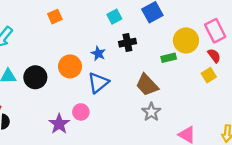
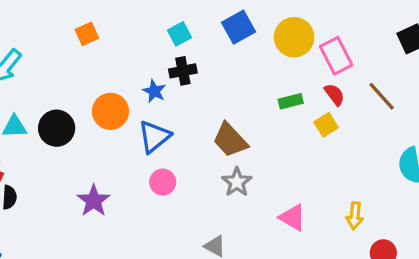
yellow circle: (186, 40) -> (294, 37), moved
black cross: (127, 43) -> (183, 71), moved
green rectangle: (169, 58) -> (291, 101), moved
pink circle: (81, 112) -> (163, 182), moved

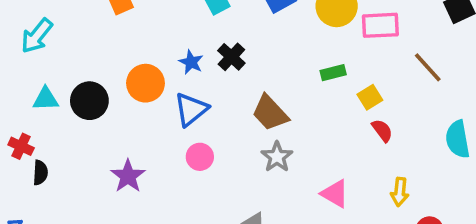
pink rectangle: (336, 56) -> (380, 25), turned -66
black cross: (183, 71) -> (231, 57), moved, turned -36
red semicircle: (334, 95) -> (382, 130), moved

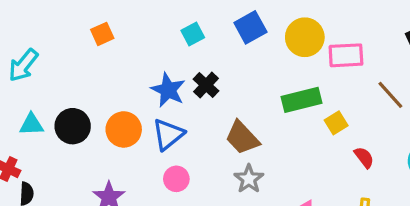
blue star: (191, 62) -> (168, 90), size x1.5
green rectangle: (333, 73) -> (302, 100), size x1.6
orange circle: (146, 83) -> (124, 129), moved
red semicircle: (382, 130) -> (364, 157), moved

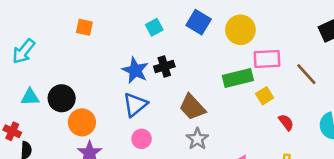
blue square: (250, 27) -> (199, 22), turned -30
orange square: (102, 34) -> (84, 27), turned 36
pink rectangle: (346, 55) -> (267, 59), moved
black cross: (206, 85) -> (164, 67), turned 30
orange circle: (124, 129) -> (82, 122), moved

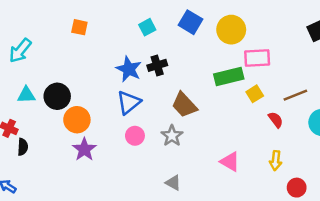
brown line: (306, 74) -> (295, 95), moved, turned -70
gray star: (197, 139) -> (172, 136), moved

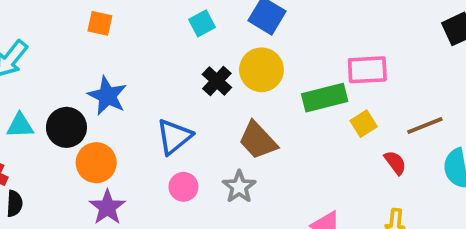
yellow circle: (231, 30) -> (261, 70), moved
black cross: (157, 65) -> (217, 81), turned -30
blue star: (129, 69) -> (107, 96), moved

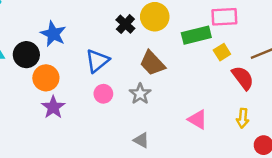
red semicircle: (395, 163) -> (243, 78), size x1.5

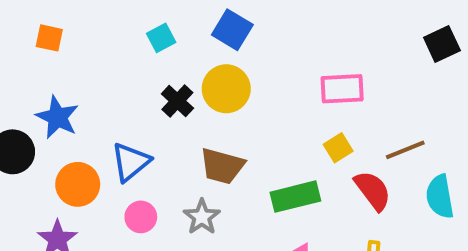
green rectangle: (196, 35) -> (295, 197), moved
brown trapezoid: (152, 63) -> (222, 166), turned -32
orange circle: (46, 78) -> (78, 184), moved

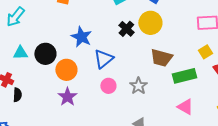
blue star: (57, 117) -> (81, 37), moved
brown trapezoid: (222, 166) -> (161, 58), moved
orange circle: (78, 184) -> (66, 70), moved

